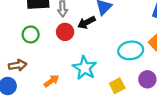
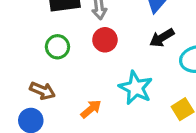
black arrow: (86, 22) -> (162, 38), moved
brown arrow: (18, 65) -> (42, 91), turned 36

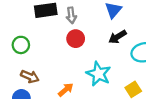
green circle: (57, 47) -> (21, 45), moved

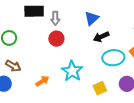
black arrow: (118, 37) -> (101, 37), moved

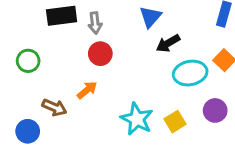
brown arrow: (13, 66) -> (54, 108), moved
cyan star: (72, 71) -> (137, 119), moved
orange arrow: (42, 81) -> (87, 90), moved

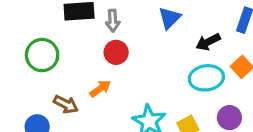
black arrow: (168, 43) -> (208, 42), moved
green circle: (28, 61) -> (42, 55), size x1.4

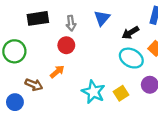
gray arrow: (113, 21) -> (71, 23), moved
cyan ellipse: (206, 78) -> (131, 58), turned 40

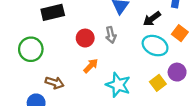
gray arrow: (71, 23) -> (111, 35), moved
orange arrow: (57, 72) -> (91, 66), moved
yellow square: (121, 93) -> (158, 83), moved

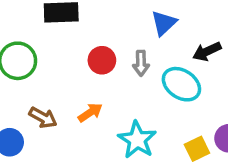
cyan ellipse: (155, 46) -> (181, 84), moved
orange arrow: (91, 66) -> (90, 113), moved

